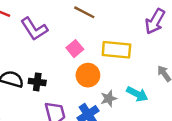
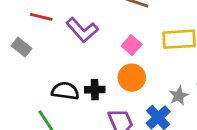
orange circle: (88, 75) -> (132, 78), moved

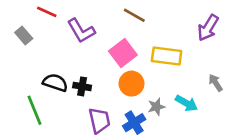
pink square: (132, 45) -> (123, 53), size x1.5
orange circle: (132, 78) -> (131, 84), moved

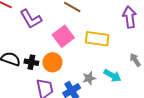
purple arrow: (208, 28) -> (130, 17), turned 140
orange circle: (131, 84) -> (52, 62), moved

